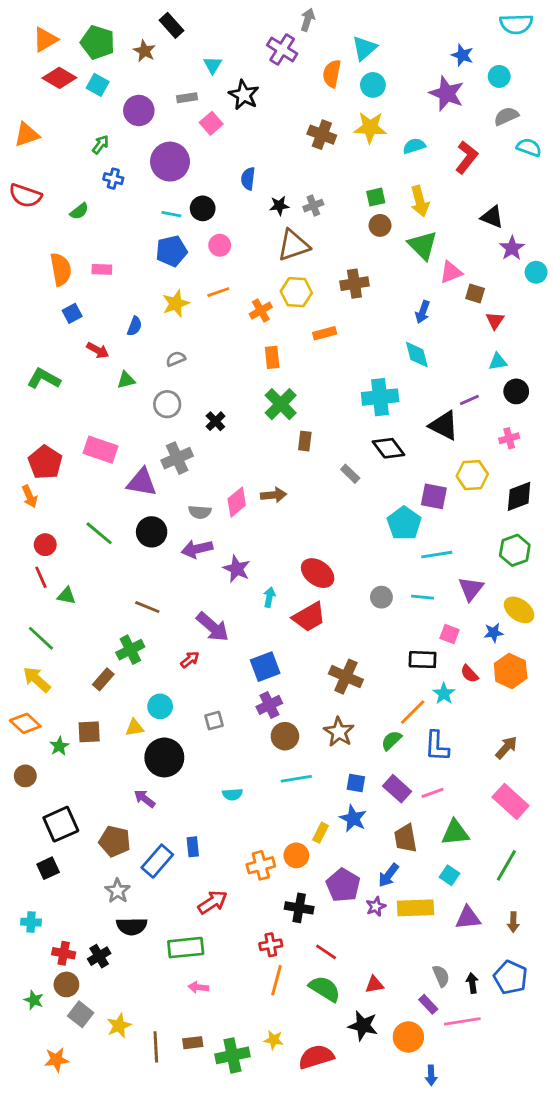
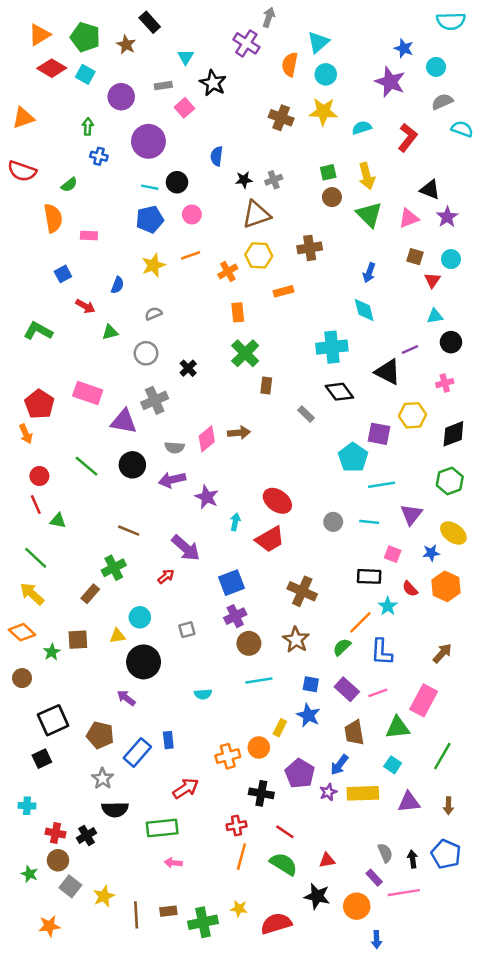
green arrow: (101, 145) -> (88, 126), turned -35
orange semicircle: (61, 269) -> (53, 218), moved
pink triangle: (451, 272) -> (409, 218), moved
cyan circle: (536, 272) -> (451, 259), moved
pink rectangle: (511, 801) -> (424, 700), moved, turned 76

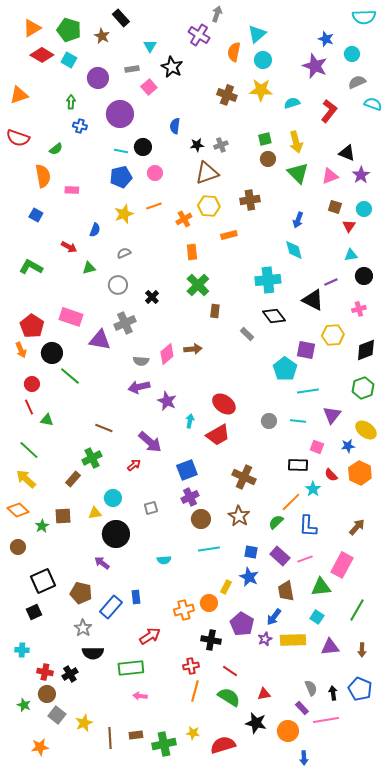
blue square: (63, 274) -> (36, 215), moved, turned -32
black circle: (132, 465) -> (52, 353), moved

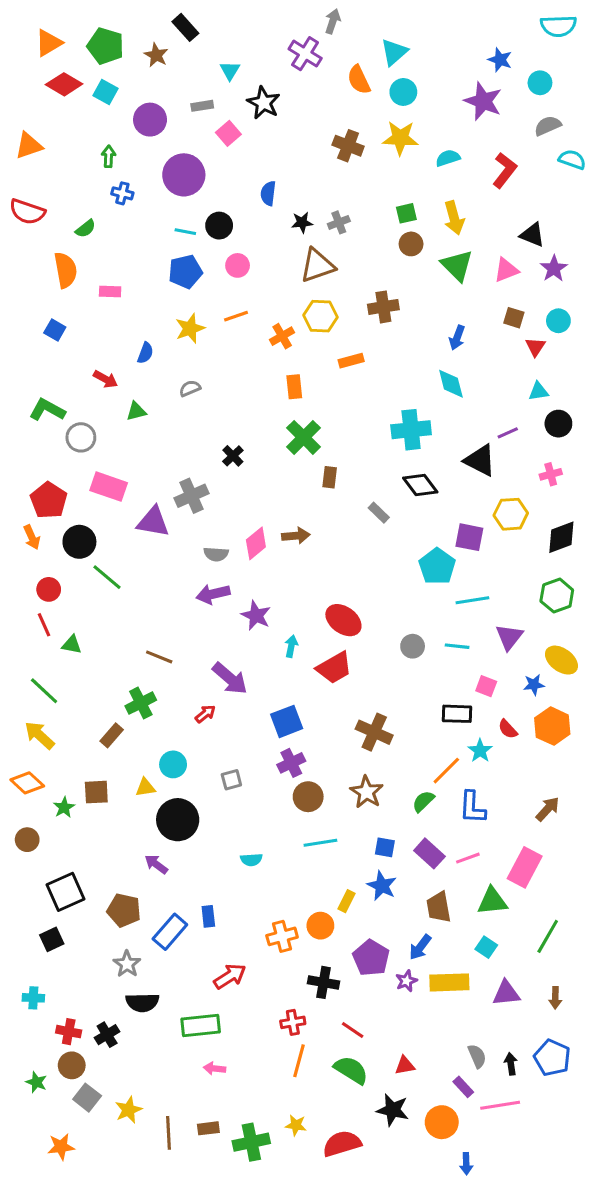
orange semicircle: (234, 52) -> (359, 80), turned -36
gray circle: (118, 285) -> (81, 437), moved

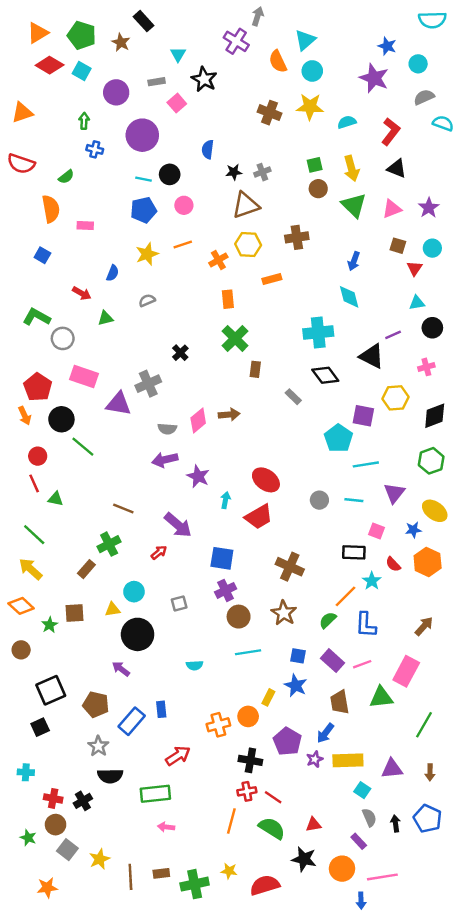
black triangle: (532, 235) -> (397, 168), moved
blue square: (287, 721) -> (222, 558), turned 30
cyan square: (486, 947) -> (362, 790), moved
red cross: (293, 1022) -> (247, 791), moved
pink line: (500, 1105) -> (382, 877), moved

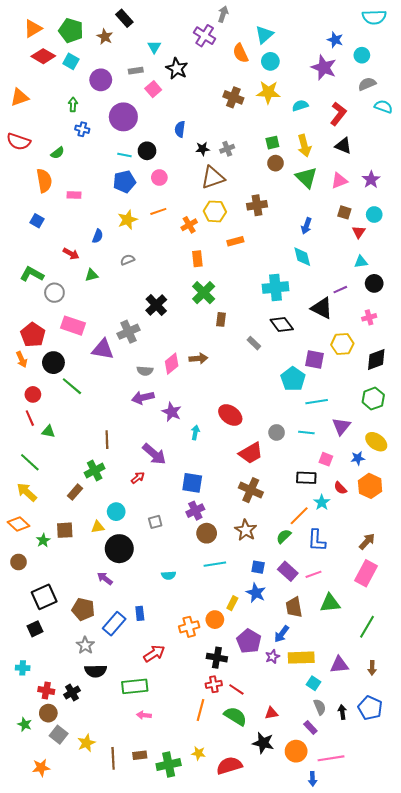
black cross: (180, 353) -> (156, 305), size x1.5
brown line: (123, 508) -> (107, 440), turned 66
red trapezoid: (259, 517) -> (251, 453), moved
pink rectangle: (406, 671) -> (366, 573), moved

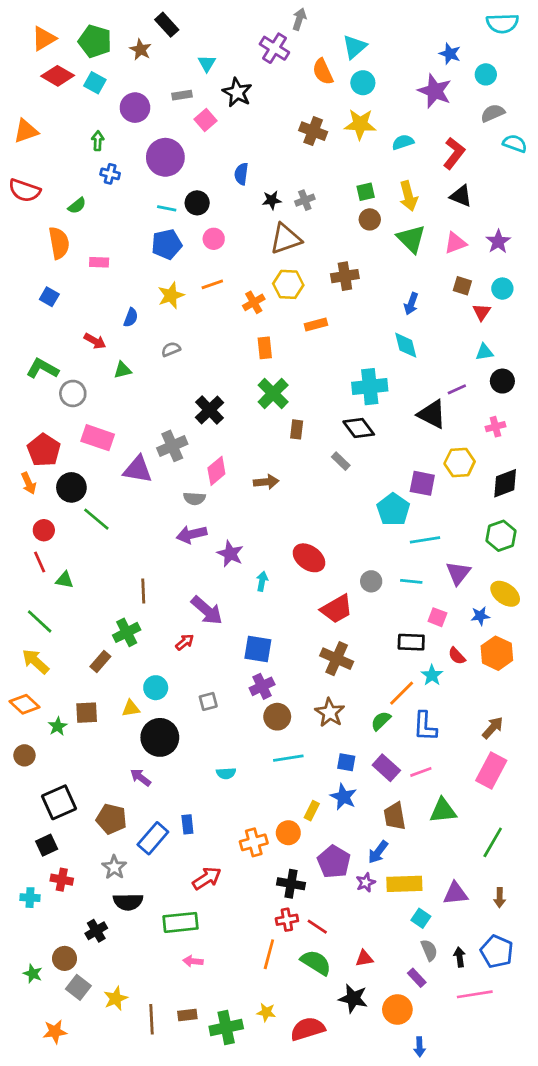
black diamond: (282, 325) -> (359, 428), moved
pink diamond: (172, 364) -> (216, 471), moved
red cross: (46, 690) -> (62, 880), moved
pink line: (331, 758) -> (475, 994), moved

